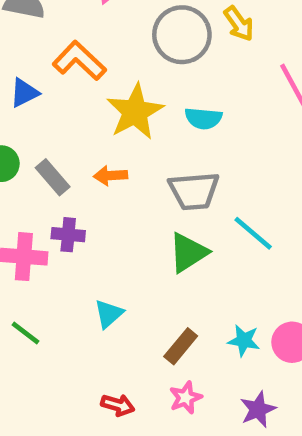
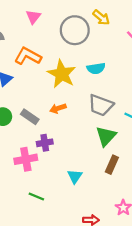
gray trapezoid: (194, 191) -> (101, 105), turned 40
brown rectangle: (181, 346) -> (112, 165), moved

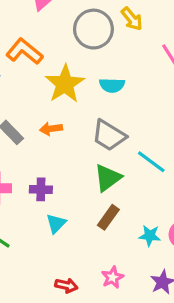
purple cross: (45, 143) -> (41, 189), moved

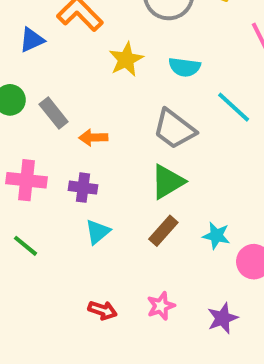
yellow star: (65, 84) -> (126, 59), size x0.7
orange arrow: (51, 129) -> (93, 138), moved
cyan line: (151, 162) -> (234, 107), moved
cyan star: (150, 236) -> (216, 236), moved

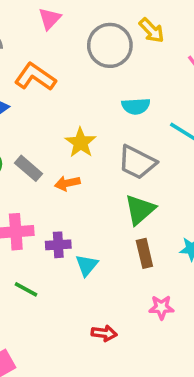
yellow star: (126, 59) -> (81, 143), moved
purple cross: (83, 188) -> (58, 245), moved
brown rectangle: (163, 231) -> (144, 253), turned -44
pink star: (161, 306) -> (161, 307), moved, turned 30

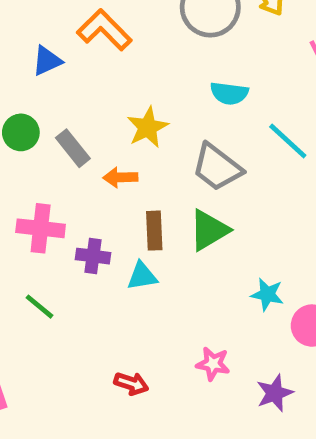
brown rectangle: (144, 253) -> (154, 231), moved
cyan triangle: (87, 265) -> (142, 276), moved, turned 30

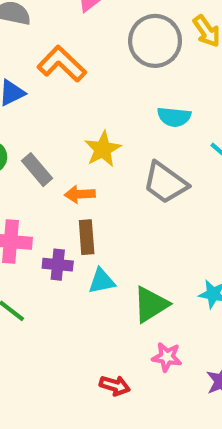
green triangle: (209, 230) -> (151, 304), moved
brown rectangle: (154, 231) -> (87, 237), moved
red arrow: (131, 384) -> (115, 386), moved

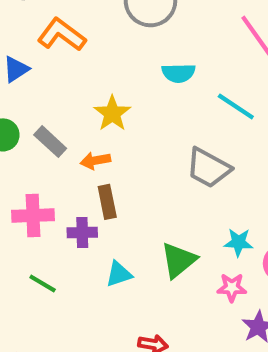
gray trapezoid: (165, 183) -> (208, 168), moved
cyan triangle: (102, 281) -> (119, 274), moved
pink star: (167, 357) -> (232, 288), moved

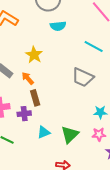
cyan semicircle: (179, 73) -> (58, 26), moved
orange arrow: (95, 161) -> (28, 78), turned 64
green triangle: (179, 260) -> (70, 134), moved

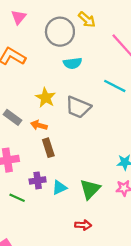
gray trapezoid: (83, 77) -> (78, 107), moved
orange arrow: (28, 78) -> (39, 125), turned -32
purple cross: (24, 114) -> (38, 180), moved

